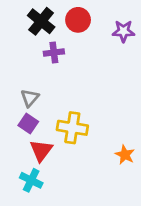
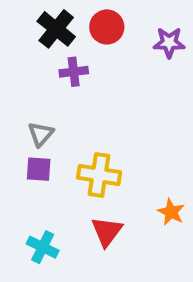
purple square: (28, 124) -> (39, 169), turned -30
red triangle: (41, 150) -> (107, 231), moved

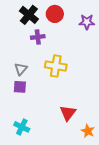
yellow cross: (99, 175) -> (56, 66), moved
orange star: (171, 212) -> (88, 131), moved
red triangle: (107, 231) -> (68, 113), moved

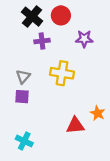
purple star: (87, 22) -> (84, 39), moved
red triangle: (68, 113) -> (75, 125), turned 48
orange star: (88, 131) -> (98, 113), moved

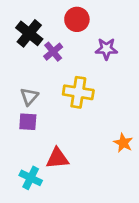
black cross: (32, 17) -> (29, 33), moved
purple cross: (42, 41) -> (53, 52), turned -32
red triangle: (75, 125) -> (57, 158), moved

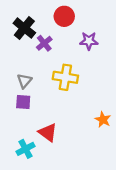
red triangle: (57, 158) -> (48, 132), turned 42
cyan cross: (31, 178) -> (26, 149), turned 36

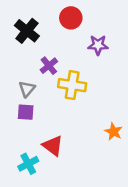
purple cross: (44, 43) -> (49, 66), moved

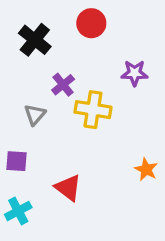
purple star: (98, 45) -> (135, 73), moved
purple square: (26, 112) -> (17, 161), moved
cyan cross: (28, 164) -> (18, 211), moved

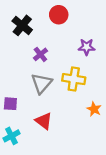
yellow cross: (93, 110) -> (74, 79), moved
gray triangle: (35, 115) -> (42, 83), moved, size x1.5

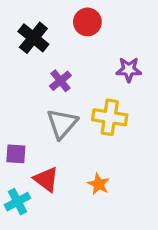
orange star: (94, 109) -> (99, 184), moved
red triangle: (44, 121) -> (46, 179), moved

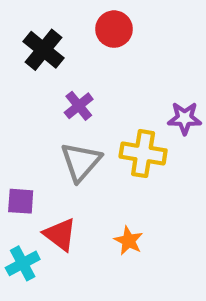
purple star: (129, 70) -> (185, 118), moved

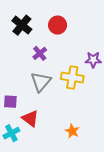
red circle: (114, 29) -> (58, 25), moved
orange star: (129, 241) -> (72, 131), moved

